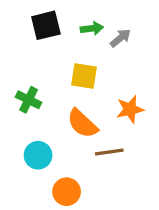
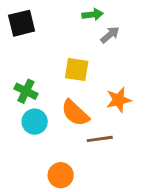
black square: (46, 25) -> (22, 23), moved
green arrow: (92, 28) -> (93, 14), moved
cyan circle: (38, 155) -> (35, 122), moved

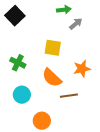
black square: (22, 23) -> (15, 16), turned -30
cyan circle: (35, 122) -> (22, 95), moved

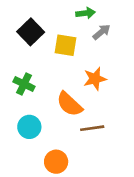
black square: (15, 16) -> (31, 32), moved
yellow square: (53, 48) -> (65, 45), moved
orange star: (82, 69) -> (95, 79), moved

